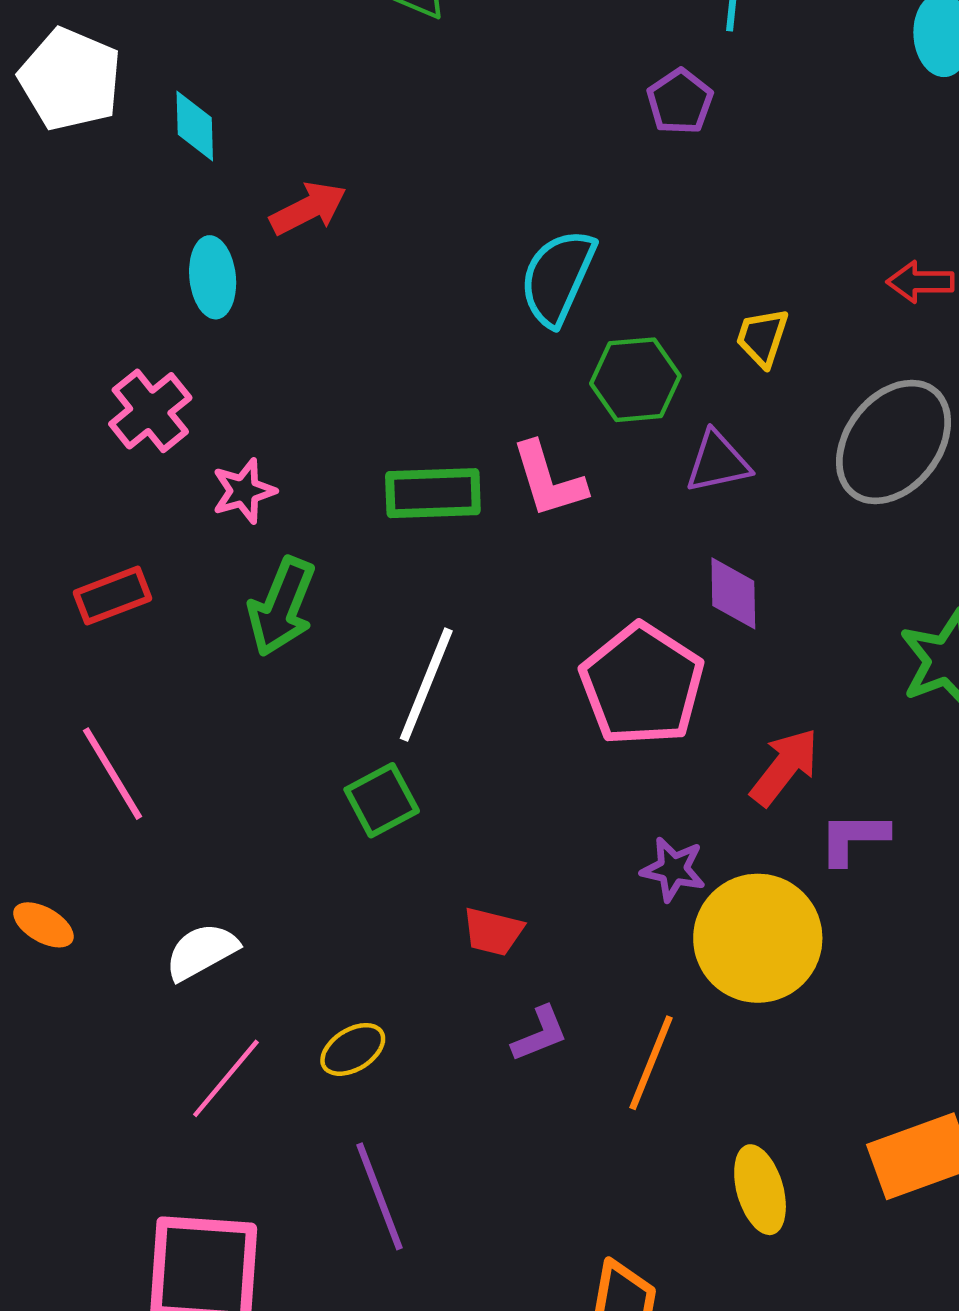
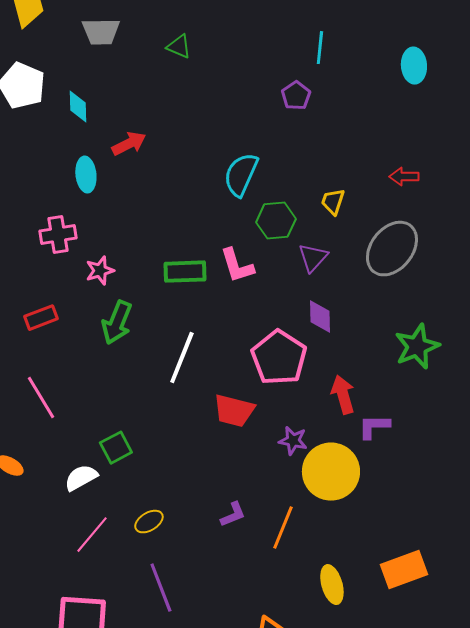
pink cross: (150, 411) -> (58, 235), turned 30
purple triangle: (718, 462) -> (313, 258), turned -36
red arrow: (784, 767) -> (343, 395), turned -54
green square: (382, 800) -> (116, 448), moved
red trapezoid: (493, 932) -> (234, 411), moved, size x1.5

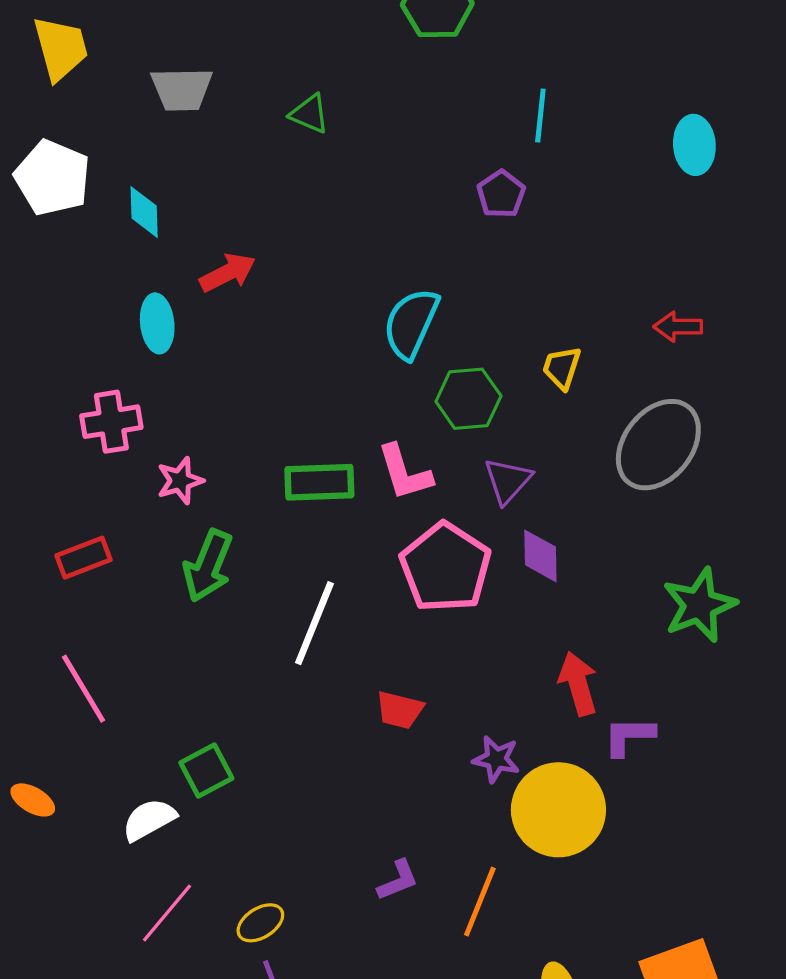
purple triangle: (313, 258) -> (508, 481), moved
pink pentagon: (279, 358) -> (445, 567), moved
red trapezoid: (234, 411) -> (400, 710), size x0.7
yellow ellipse: (149, 522) -> (260, 923), moved

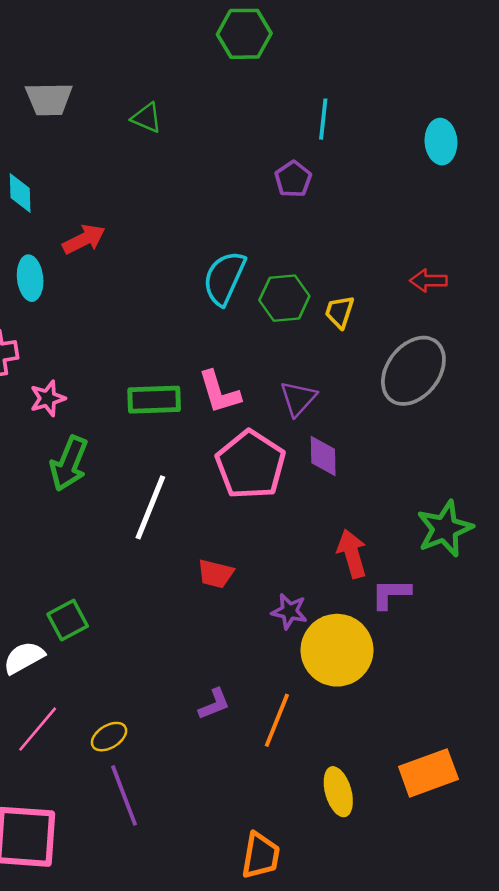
green hexagon: (468, 399) -> (284, 298), moved
green star: (699, 605) -> (445, 529), moved

